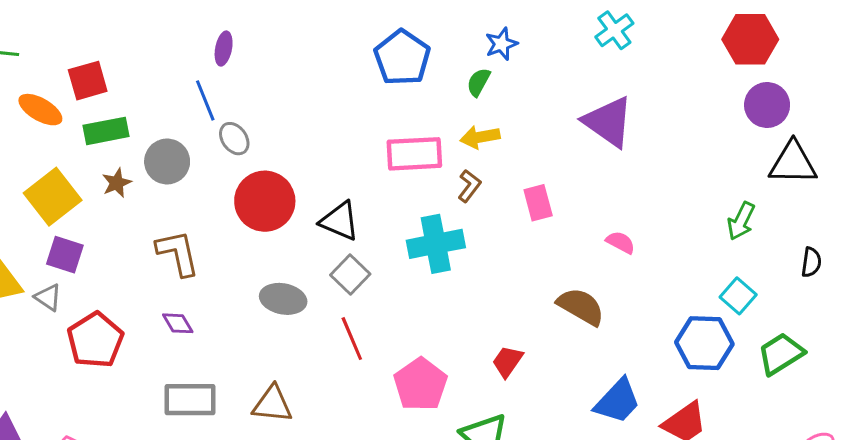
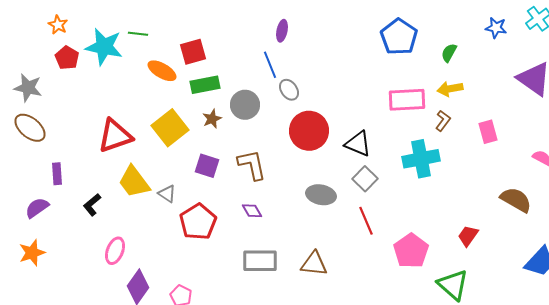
blue star: (501, 44) -> (496, 28), moved, turned 30
purple square: (65, 255) -> (207, 166), moved

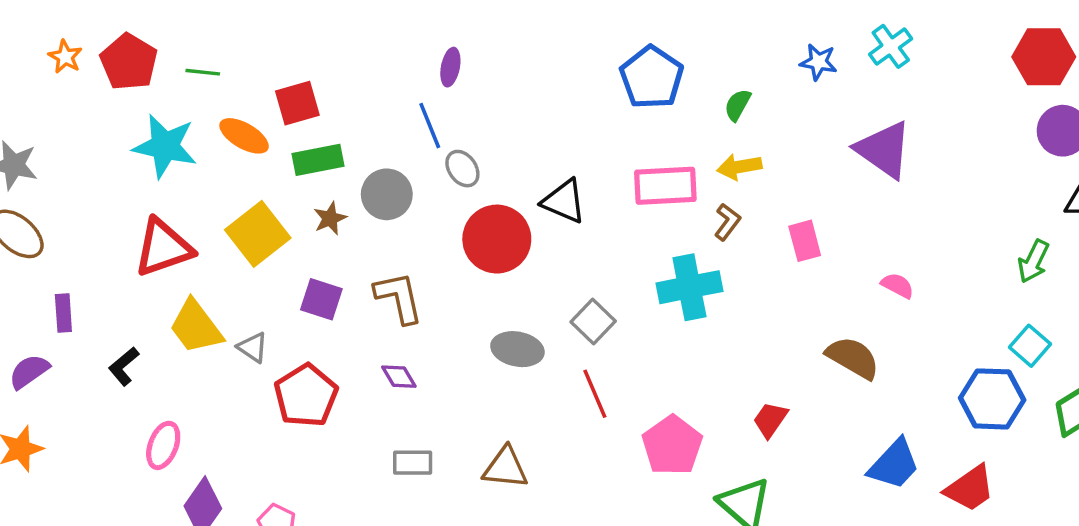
cyan star: (104, 47) -> (165, 146), moved
red pentagon: (67, 58) -> (129, 62), moved, size x1.4
black triangle: (358, 144) -> (564, 201), moved
gray rectangle: (260, 261) -> (413, 463), size x0.7

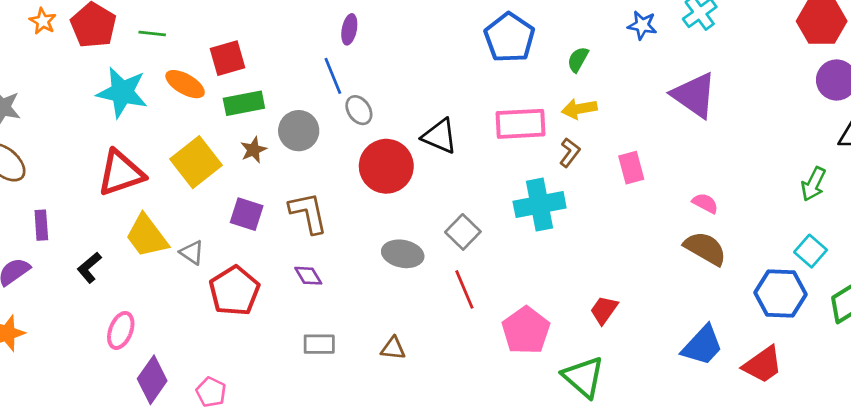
brown semicircle: (853, 358) -> (705, 248), moved
brown triangle: (505, 468) -> (393, 348), size x0.7

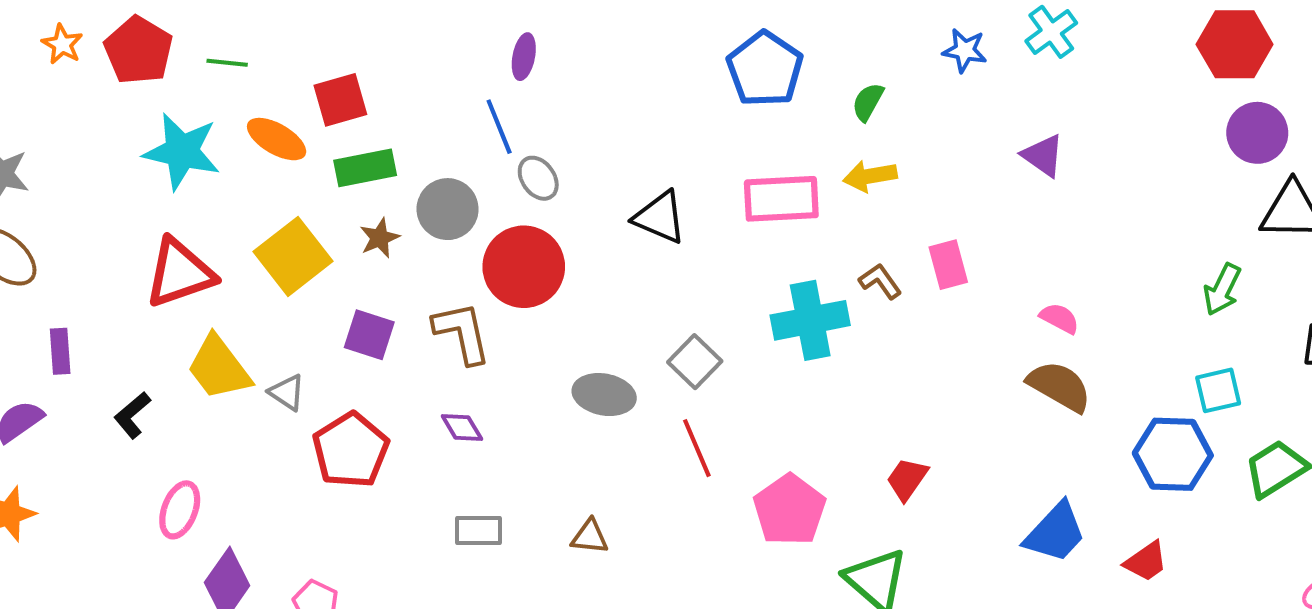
purple triangle: (694, 95) -> (1043, 156), size x0.6
brown L-shape: (570, 153) -> (880, 281), moved, turned -72
red circle: (386, 166) -> (524, 267), moved
cyan square: (811, 251) -> (1218, 390), turned 36
red trapezoid: (763, 365) -> (1146, 561), size x0.7

